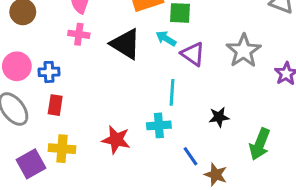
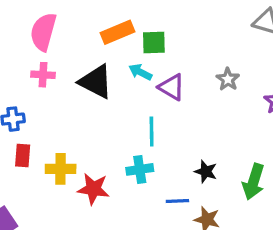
gray star: (244, 51) -> (228, 79), size x0.6
black star: (219, 117) -> (206, 172), moved, turned 30
yellow cross: (62, 149) -> (61, 169), moved
blue line: (190, 156) -> (177, 201), turned -54

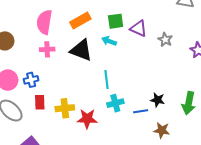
orange rectangle: (118, 32) -> (80, 21), moved
purple triangle: (172, 87) -> (139, 28), moved
cyan line: (152, 132) -> (107, 80), moved
blue line: (177, 201) -> (141, 111), moved

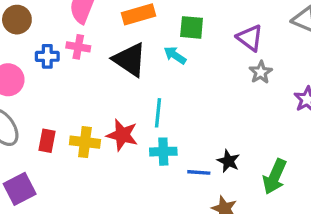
purple triangle: (139, 28) -> (250, 38), moved
blue cross: (31, 80) -> (47, 56), moved
red rectangle: (40, 102) -> (47, 141), moved
red star: (87, 119) -> (122, 135), moved

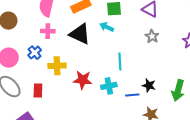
blue cross: (47, 56) -> (35, 53), moved, turned -32
gray star: (261, 72) -> (152, 36), moved
cyan line: (158, 113) -> (120, 61), moved
yellow cross: (85, 142) -> (57, 66), moved

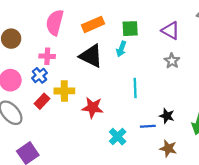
cyan arrow: (107, 27) -> (121, 49), turned -96
pink cross: (48, 31) -> (47, 56), moved
cyan cross: (109, 86) -> (118, 137), moved, turned -35
red rectangle: (38, 91) -> (42, 101), moved, turned 40

